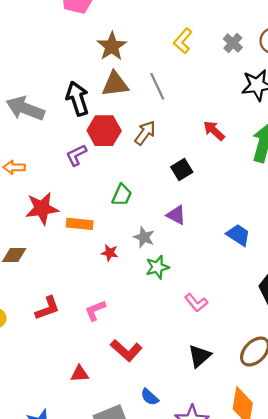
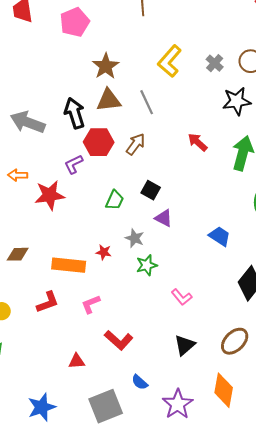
yellow L-shape: (183, 41) -> (170, 61), size x1.4
black square: (182, 170) -> (151, 190), moved, turned -30
red star: (42, 208) -> (50, 195), moved
orange rectangle: (80, 224) -> (69, 265), moved, size x1.4

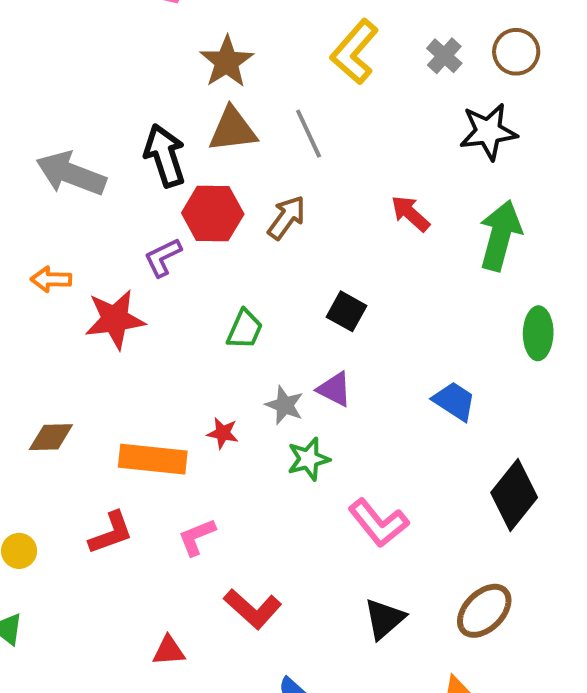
black square: (151, 190) -> (346, 311), moved
purple triangle: (164, 218) -> (334, 389), moved
pink L-shape: (182, 297) -> (378, 523), size x1.4

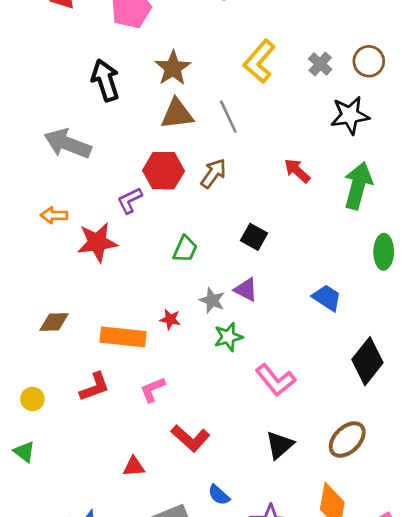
black arrow: (165, 156) -> (105, 80), moved

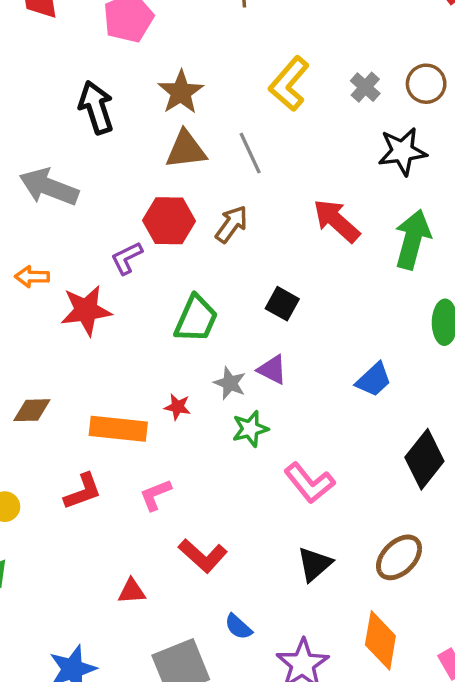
red arrow: (297, 171) -> (336, 221), size x1.4
green trapezoid: (185, 249) -> (196, 319), size x1.4
blue trapezoid: (327, 298) -> (374, 380), turned 104

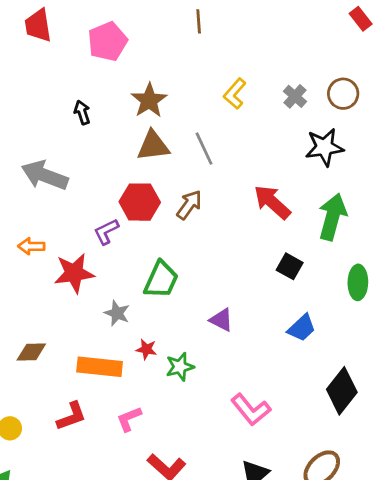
yellow L-shape: (289, 84) -> (235, 94), size x0.7
black arrow: (96, 107) -> (82, 112), size x0.6
black square: (282, 304) -> (290, 266), moved
gray star: (230, 383) -> (117, 313), moved
green star: (250, 429) -> (180, 367), moved

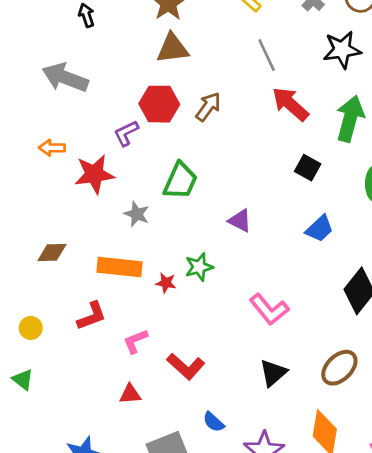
black arrow: (82, 112) -> (86, 15), moved
gray line: (204, 149) -> (267, 55), moved
red star: (146, 349) -> (166, 283), moved
pink L-shape: (129, 419) -> (135, 341), moved

